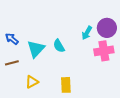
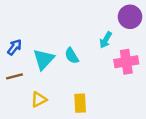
purple circle: (107, 28) -> (130, 17), moved
blue arrow: (12, 39) -> (14, 47), turned 88

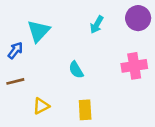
cyan arrow: (106, 40) -> (97, 25), moved
cyan semicircle: (72, 56) -> (76, 70), moved
cyan triangle: (44, 59) -> (39, 31), moved

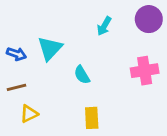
cyan triangle: (39, 31) -> (50, 48), moved
blue arrow: (15, 50) -> (16, 54), turned 72
yellow triangle: (41, 106) -> (29, 114), moved

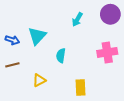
cyan semicircle: (82, 75) -> (61, 56), turned 40
yellow triangle: (29, 114) -> (39, 80), moved
yellow rectangle: (92, 118) -> (80, 88), moved

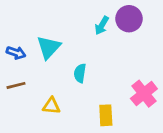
purple circle: (110, 14) -> (129, 19), moved
pink cross: (107, 52) -> (144, 94), moved, turned -30
yellow triangle: (39, 80) -> (51, 106), turned 32

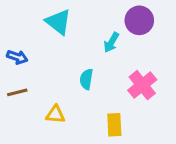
cyan arrow: (102, 26) -> (111, 42), moved
cyan triangle: (49, 47) -> (58, 22), moved, turned -35
pink cross: (144, 94) -> (142, 85), moved

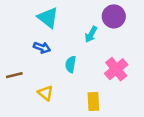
blue arrow: (17, 57) -> (42, 48), moved
yellow triangle: (55, 114) -> (45, 93), turned 35

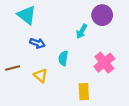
cyan triangle: (48, 18) -> (27, 15), moved
yellow triangle: (45, 93) -> (41, 76), moved

